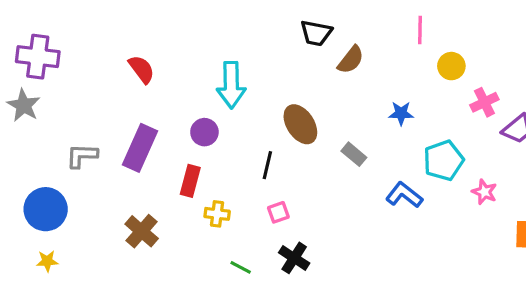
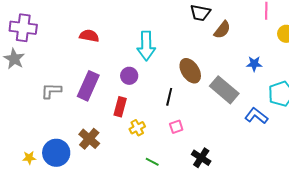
red semicircle: (142, 69) -> (89, 36), turned -42
gray rectangle: (354, 154) -> (224, 90), size x1.8
blue circle: (46, 209) -> (56, 153), moved
yellow cross: (217, 214) -> (137, 128), turned -35
black cross: (294, 258) -> (201, 158), moved

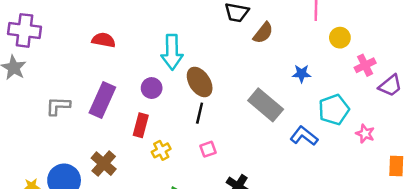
brown ellipse: (190, 71) -> (200, 82), moved

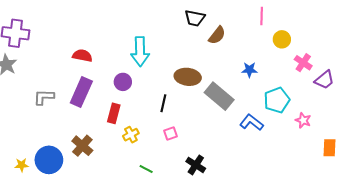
red semicircle: (104, 40) -> (82, 56), moved
pink cross: (365, 65) -> (303, 63), turned -30
brown ellipse: (200, 82) -> (188, 77), moved, turned -50

